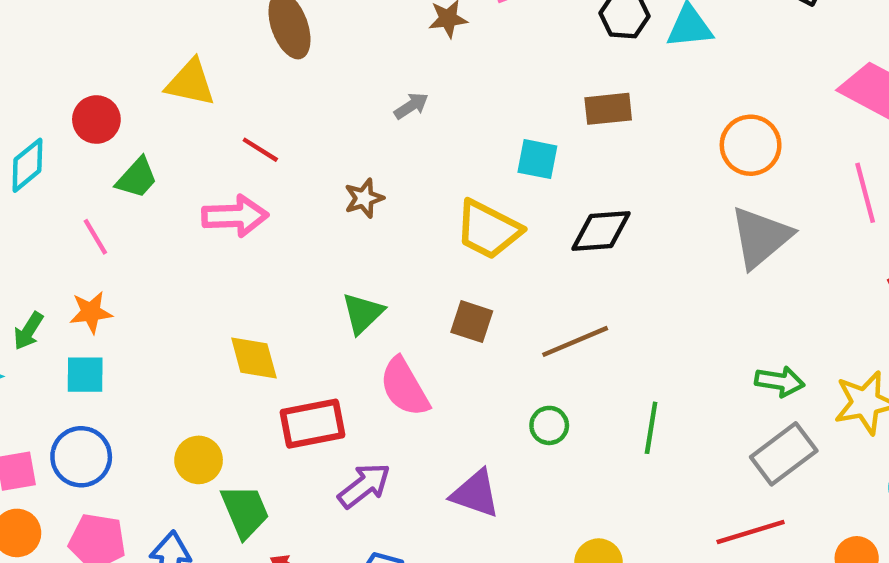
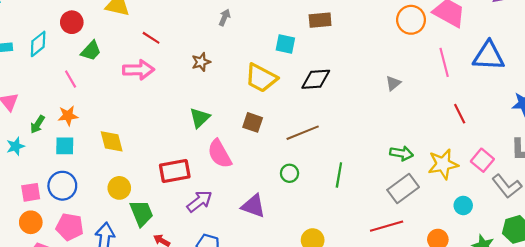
gray arrow: (411, 106) -> (225, 17), turned -35
orange circle: (751, 145) -> (411, 20), moved
gray triangle: (761, 237) -> (393, 83), size x0.5
yellow diamond: (254, 358) -> (112, 141), moved

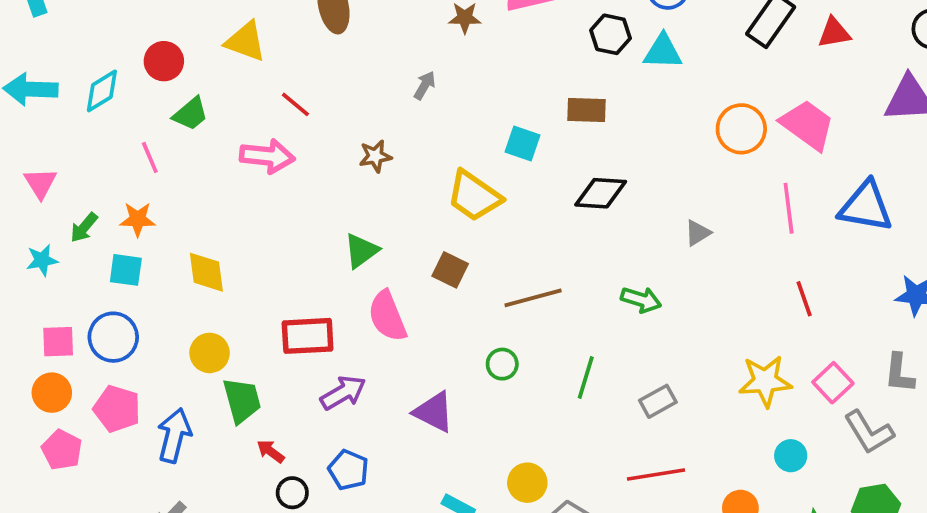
black diamond: (316, 79) -> (601, 193), moved
green arrow: (402, 153) -> (641, 300), moved
gray rectangle: (403, 188) -> (658, 401), moved, size x0.7

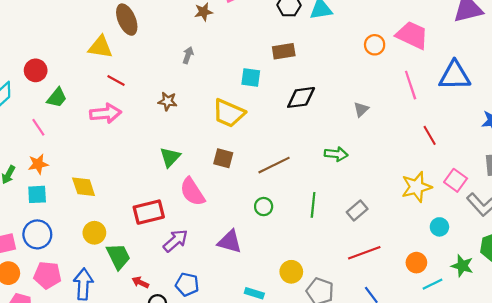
yellow triangle: (245, 41) -> (100, 47), moved
orange circle: (741, 129) -> (375, 45), size x0.7
brown star: (375, 156) -> (168, 101), turned 30

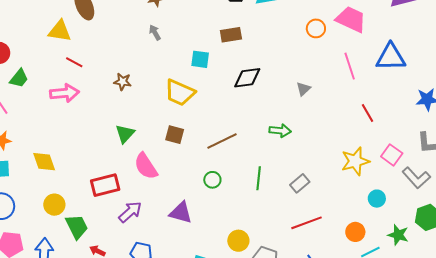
gray arrow: (188, 55) -> (155, 32), moved, turned -49

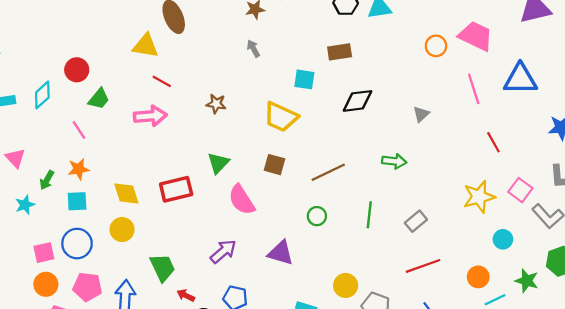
red rectangle: (105, 185) -> (176, 189), moved
yellow circle: (54, 205) -> (122, 230), moved

